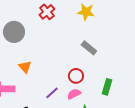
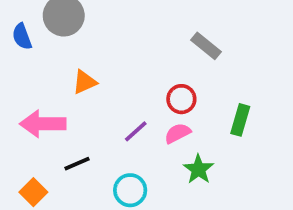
orange triangle: (25, 67) -> (85, 82), turned 48

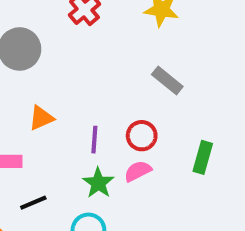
purple line: (136, 131) -> (94, 140), moved, turned -44
green star: (198, 169) -> (98, 183), moved

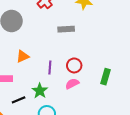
gray rectangle: (167, 81) -> (66, 29), moved, turned -42
green star: (98, 183) -> (40, 91), moved

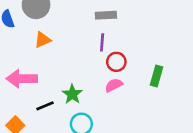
orange triangle: (23, 56) -> (42, 40), moved
purple line: (50, 68) -> (102, 42), moved

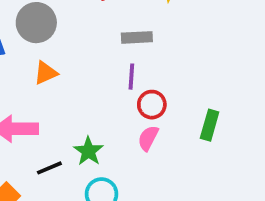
pink semicircle: (114, 85) -> (148, 138), turned -36

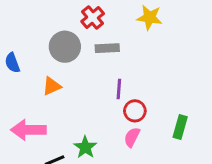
gray circle: (36, 23) -> (65, 47), moved
gray rectangle: (137, 37) -> (107, 48), moved

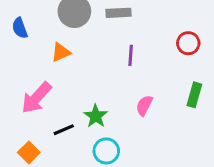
red circle: (135, 111) -> (188, 43), moved
pink arrow: (28, 130) -> (36, 98), turned -48

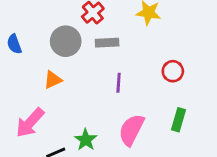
blue semicircle: (20, 28) -> (14, 44), moved
pink semicircle: (144, 105) -> (131, 130), size x1.6

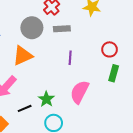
orange triangle: (53, 80) -> (23, 56), size x1.5
green rectangle: (179, 120) -> (114, 73), moved

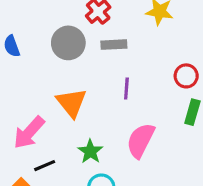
orange triangle: (23, 56) -> (71, 103), moved, turned -45
black line: (25, 108) -> (45, 166), moved

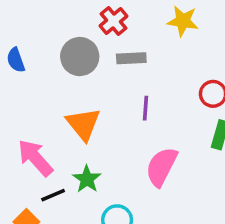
pink arrow: (29, 133) -> (35, 158), turned 96
green star: (90, 151) -> (87, 179), moved

